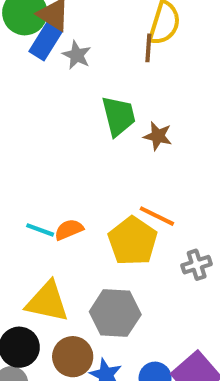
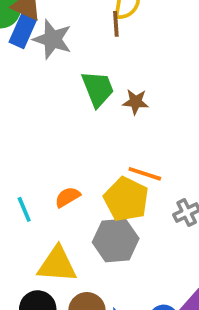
gray star: (77, 55) -> (52, 39), size x1.5
cyan line: (40, 230) -> (24, 209), moved, turned 55
gray hexagon: (115, 313) -> (116, 240), moved

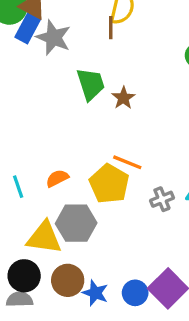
brown star: (136, 102) -> (123, 98), turned 30
gray hexagon: (116, 240) -> (76, 223), moved

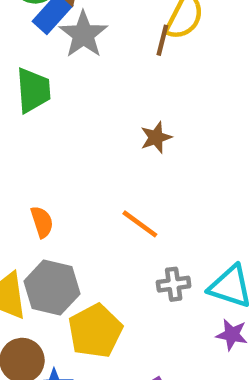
green trapezoid: (91, 84) -> (33, 90), moved
orange semicircle: (57, 178) -> (42, 222), turned 85
yellow pentagon: (109, 184) -> (95, 331), moved

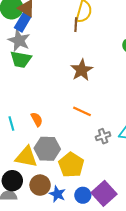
gray star: (83, 34) -> (19, 40), moved
green trapezoid: (33, 90) -> (21, 59), turned 115
brown star: (156, 137) -> (82, 70), size x1.5

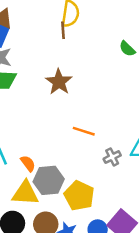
brown star: (82, 70) -> (59, 82), moved
orange semicircle: (37, 119) -> (28, 163), moved

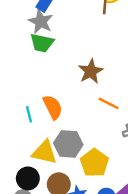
brown star: (59, 82) -> (91, 71), moved
orange semicircle: (28, 163) -> (53, 107), moved, size x1.5

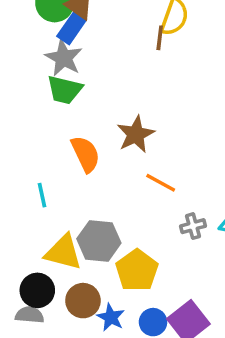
orange semicircle: (53, 107) -> (86, 154), moved

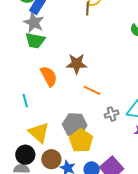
brown star: (136, 134) -> (77, 64), turned 30
gray hexagon: (99, 241) -> (75, 125), moved
yellow triangle: (63, 252) -> (39, 132), turned 30

